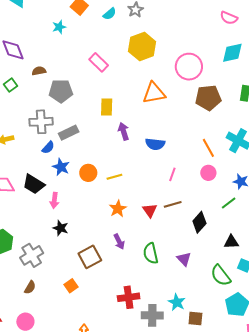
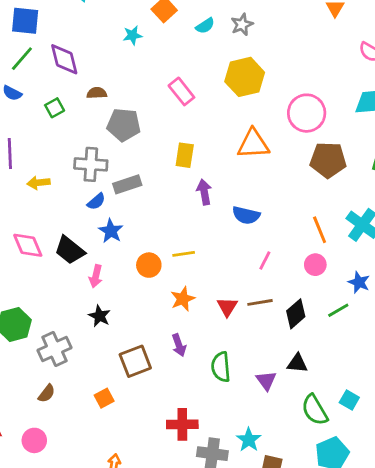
orange circle: (88, 173) -> (149, 265), moved
black diamond: (199, 222) -> (296, 314), moved
black triangle: (231, 242) -> (297, 363), moved

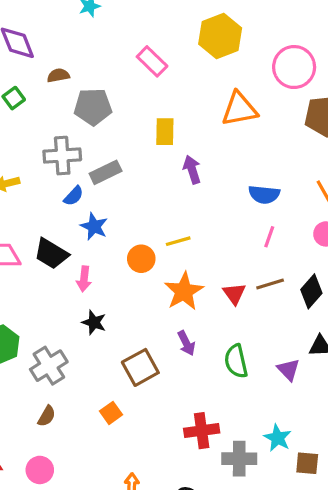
blue semicircle: (246, 215) -> (264, 194), moved
orange star: (183, 299) -> (184, 291), size x1.4

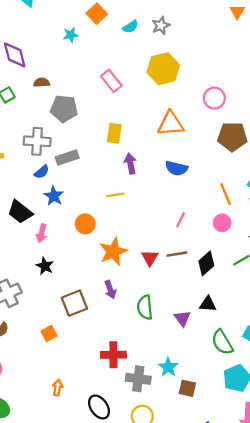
pink circle: (294, 67) -> (214, 98), size x0.7
blue semicircle: (264, 194) -> (176, 168), moved
yellow line: (178, 241) -> (115, 195), moved

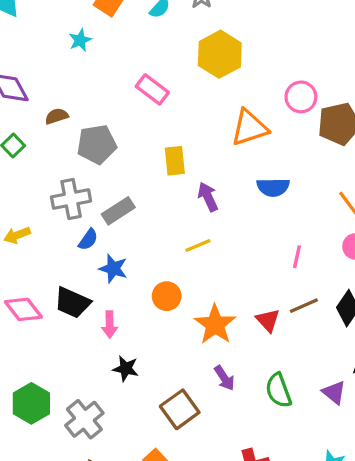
pink circle: (214, 98) -> (301, 97), moved

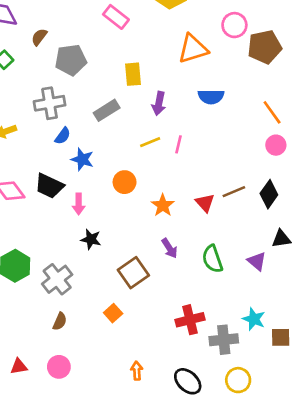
brown semicircle: (57, 116) -> (39, 37), turned -36
purple arrow: (208, 197) -> (159, 103), turned -145
gray rectangle: (118, 211) -> (107, 110), moved
pink line: (297, 257) -> (179, 144), moved
orange star: (215, 324) -> (163, 205), size x0.7

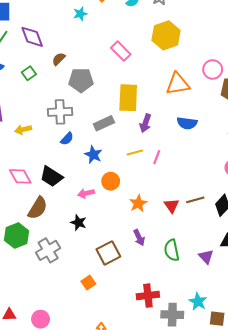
yellow rectangle: (133, 74) -> (128, 98), size x1.5
blue star: (82, 159) -> (93, 155), moved
pink arrow: (79, 204) -> (86, 193), moved, turned 70
brown semicircle: (60, 321) -> (38, 208), moved, size x1.6

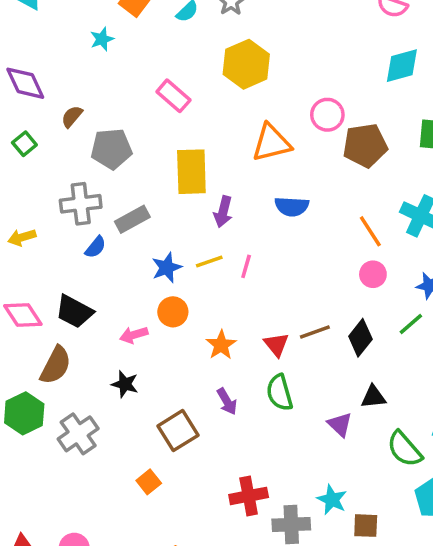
gray rectangle: (104, 123) -> (132, 219), moved
blue star: (93, 155) -> (167, 268), moved, turned 30
green semicircle: (172, 250) -> (280, 393), moved

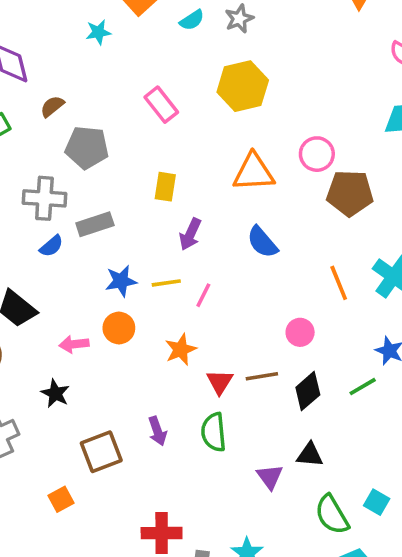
yellow rectangle: (191, 172) -> (165, 187), size x0.6
blue semicircle: (292, 206) -> (262, 242), turned 36
pink circle: (373, 274) -> (300, 332), moved
orange star: (221, 345) -> (181, 350), moved

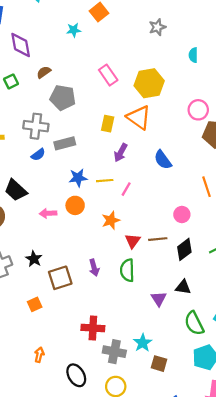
cyan semicircle: (192, 20) -> (193, 55), moved, turned 120
yellow hexagon: (243, 86) -> (149, 83), moved
orange triangle: (254, 172) -> (139, 117), moved, turned 35
black star: (55, 393) -> (34, 259), moved

